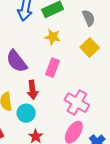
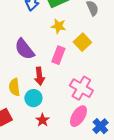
yellow square: (90, 47) -> (82, 42), moved

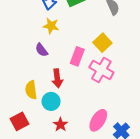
yellow star: (58, 26) -> (51, 26), moved
purple semicircle: (24, 49) -> (42, 50), size x0.6
pink cross: (81, 88) -> (101, 70), moved

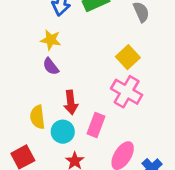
yellow star: (51, 26) -> (51, 40), moved
pink rectangle: (77, 56) -> (96, 125), moved

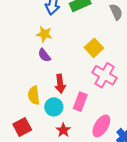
yellow square: (128, 57) -> (94, 48), moved

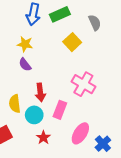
yellow square: (94, 48) -> (72, 42), moved

